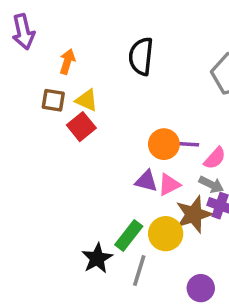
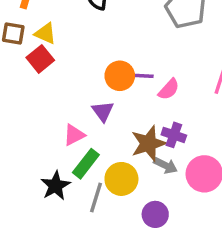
purple triangle: (146, 181) -> (103, 111), turned 40
pink triangle: (169, 185) -> (74, 135), moved
gray arrow: (211, 185) -> (165, 165), moved
yellow circle: (166, 234) -> (121, 179), moved

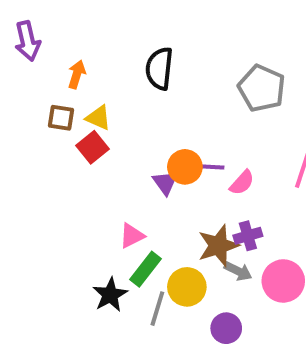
purple triangle: (103, 111) -> (165, 183), moved
purple cross: (174, 135) -> (248, 236), turned -35

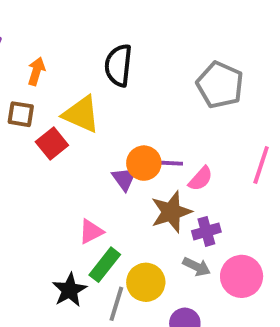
yellow triangle: (98, 118) -> (81, 114), moved, size x1.5
brown star: (218, 246) -> (171, 212), moved

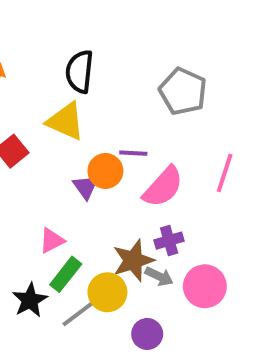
yellow triangle: (81, 114) -> (66, 121), moved
purple line: (169, 163) -> (133, 153), moved
pink semicircle: (201, 179) -> (163, 187), size x1.6
brown star: (171, 212) -> (133, 260), moved
gray line: (116, 304) -> (78, 314), turned 36

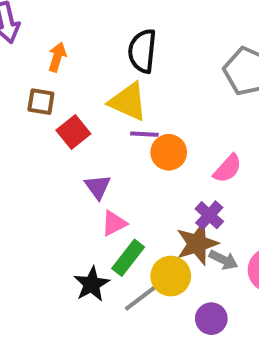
purple line: (133, 153) -> (144, 134), moved
purple triangle: (86, 187) -> (98, 187), moved
pink semicircle: (163, 187) -> (228, 169), size x0.7
purple cross: (169, 241) -> (209, 215), moved, turned -32

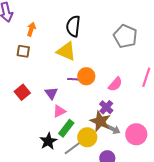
red square: (73, 132) -> (22, 92), moved
purple line: (144, 134) -> (74, 79), moved
brown star: (197, 244) -> (100, 121), turned -30

